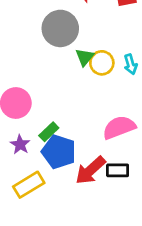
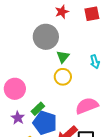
yellow circle: (102, 63) -> (63, 77), moved

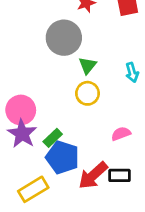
pink semicircle: (87, 106) -> (121, 134), size x0.6
purple star: (18, 118) -> (22, 134), moved, size x1.5

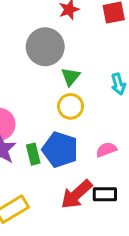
green rectangle: (53, 138) -> (33, 154), turned -60
blue pentagon: (62, 157) -> (60, 150), moved

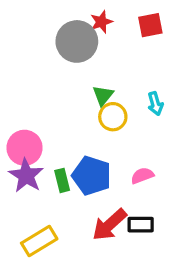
gray circle: (45, 47) -> (77, 41), moved
yellow circle: (71, 106) -> (113, 117), moved

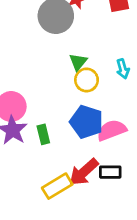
blue pentagon: (92, 176) -> (87, 122), moved
pink semicircle: (142, 176) -> (112, 130), size x1.5
yellow rectangle: (39, 241) -> (57, 186), moved

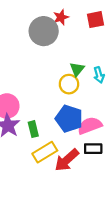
green triangle: (78, 62) -> (77, 69), moved
black rectangle: (110, 172) -> (93, 149), moved
yellow rectangle: (57, 186) -> (45, 152), moved

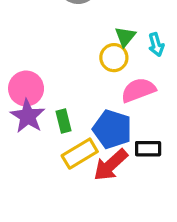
blue pentagon: (69, 119) -> (112, 129), moved
pink semicircle: (90, 126) -> (138, 90), moved

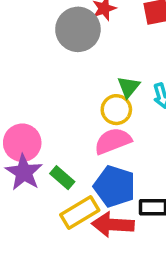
pink semicircle: (138, 90) -> (113, 141), moved
green rectangle: (63, 121) -> (62, 178), turned -35
red arrow: (111, 165) -> (113, 225), turned 45

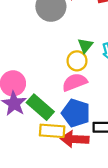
green rectangle: (62, 178) -> (40, 107), size x1.6
yellow rectangle: (80, 212) -> (52, 131), turned 35

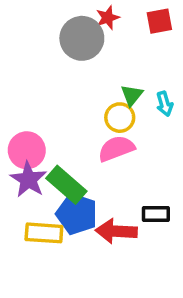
blue pentagon: (76, 113) -> (77, 214), moved
yellow rectangle: (52, 131) -> (44, 233), moved

